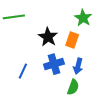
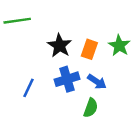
green star: (83, 18) -> (119, 46), moved
blue arrow: (78, 66) -> (97, 82), turned -70

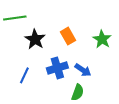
black star: (60, 46) -> (35, 39), moved
orange rectangle: (89, 49) -> (68, 36), moved, turned -49

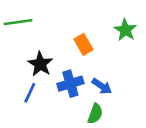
black star: (35, 39) -> (40, 64), moved
green star: (102, 39) -> (125, 30), moved

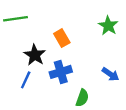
orange rectangle: (83, 44) -> (62, 38), moved
blue arrow: (102, 86) -> (111, 74), moved

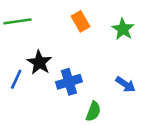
orange rectangle: (62, 38) -> (80, 21), moved
blue line: (26, 80) -> (16, 79), moved

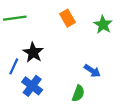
blue cross: (69, 82) -> (32, 86), moved, turned -36
blue arrow: (125, 84) -> (92, 71), moved

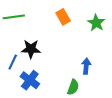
black star: (33, 52) -> (31, 49), turned -30
blue arrow: (92, 71) -> (86, 66), turned -119

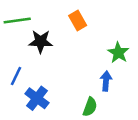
green star: (96, 23) -> (118, 53), moved
black star: (31, 49) -> (41, 42), moved

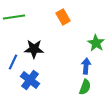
black star: (41, 42) -> (34, 49), moved
green semicircle: (90, 107) -> (85, 87), moved

